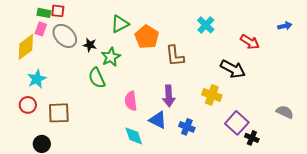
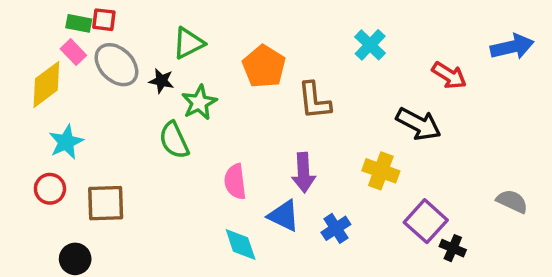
green triangle: (120, 24) -> (188, 43), moved
blue arrow: (285, 26) -> (512, 47), size x1.6
pink rectangle: (41, 29) -> (73, 52), turned -64
blue cross: (187, 127) -> (336, 228), turned 35

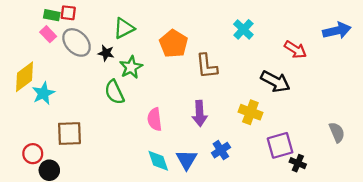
yellow diamond: (46, 84) -> (24, 77), moved
red circle: (50, 189) -> (33, 154), moved
gray semicircle: (512, 201) -> (337, 132), turned 42
blue triangle: (284, 216) -> (187, 160), moved, turned 35
purple square: (426, 221) -> (280, 145), turned 32

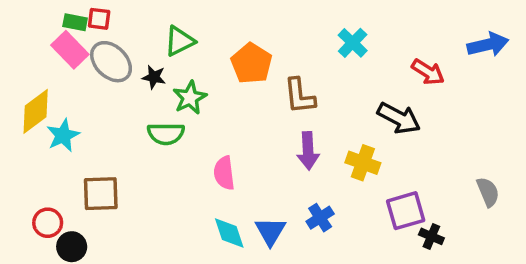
pink rectangle: (48, 34) -> (70, 50), size x1.5
green semicircle: (114, 92) -> (166, 134), turned -65
purple arrow: (200, 113) -> (308, 151), moved

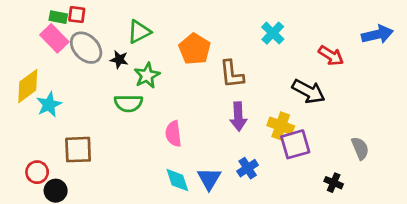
gray semicircle: (488, 192) -> (360, 148), moved
purple square: (406, 211) -> (295, 144), moved

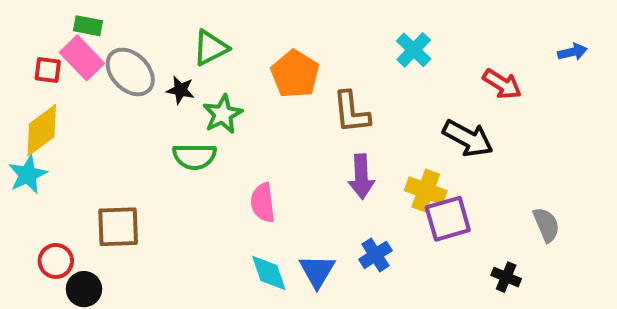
red square: (77, 15) -> (48, 70), moved
blue arrow: (377, 34) -> (572, 52), size x0.6
cyan star: (49, 105) -> (28, 175), moved

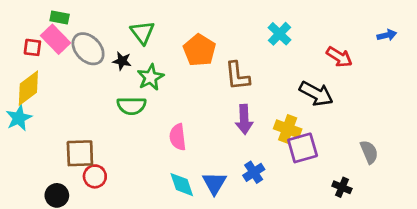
green triangle: (211, 48) -> (142, 32), turned -40
red circle: (56, 261) -> (95, 176), moved

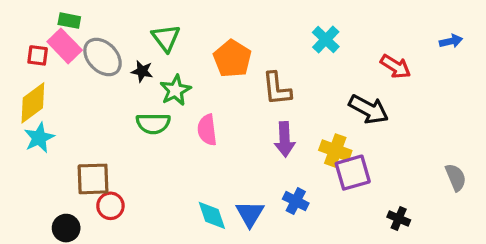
cyan star: (19, 118) -> (39, 138), moved
pink semicircle: (178, 137) -> (207, 130), moved
gray semicircle: (369, 152) -> (456, 177), moved
blue cross: (254, 172) -> (296, 201), turned -30

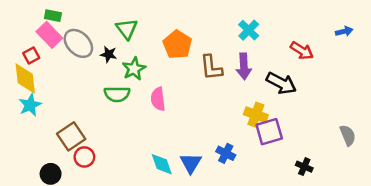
red square: (38, 55) -> (31, 55), moved, turned -35
yellow diamond: (33, 103) -> (25, 78), turned -60
purple arrow: (285, 139) -> (244, 66), moved
brown square: (93, 179) -> (71, 136), turned -32

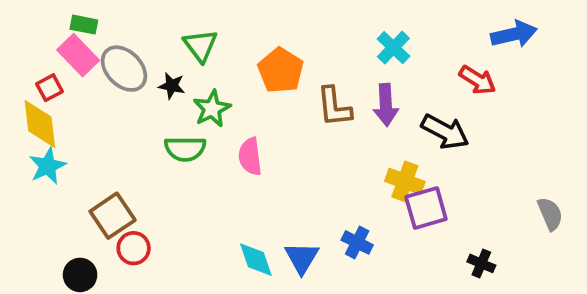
blue arrow: (344, 31) -> (514, 34), moved, size x1.6

